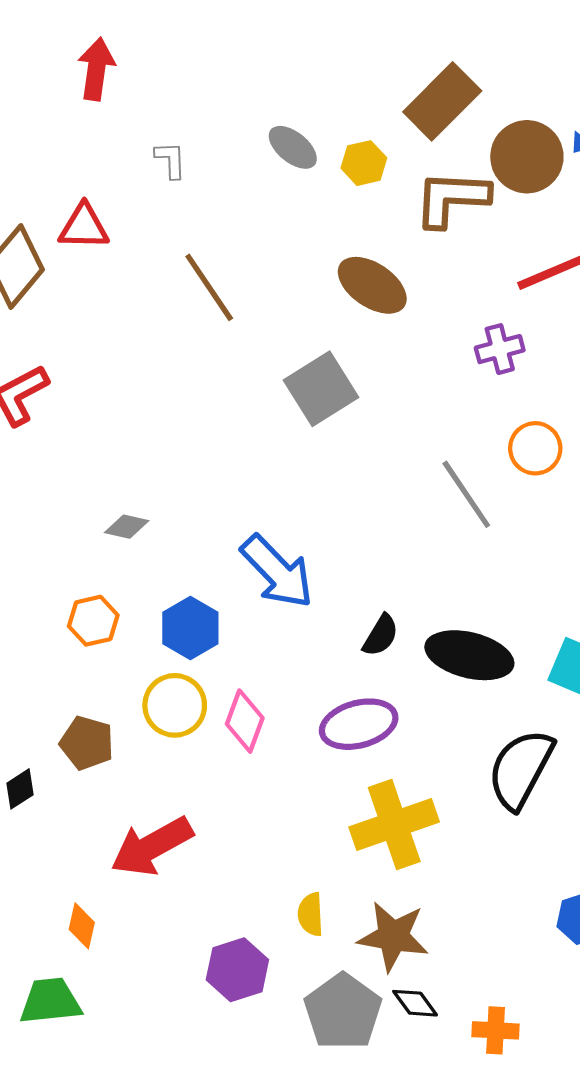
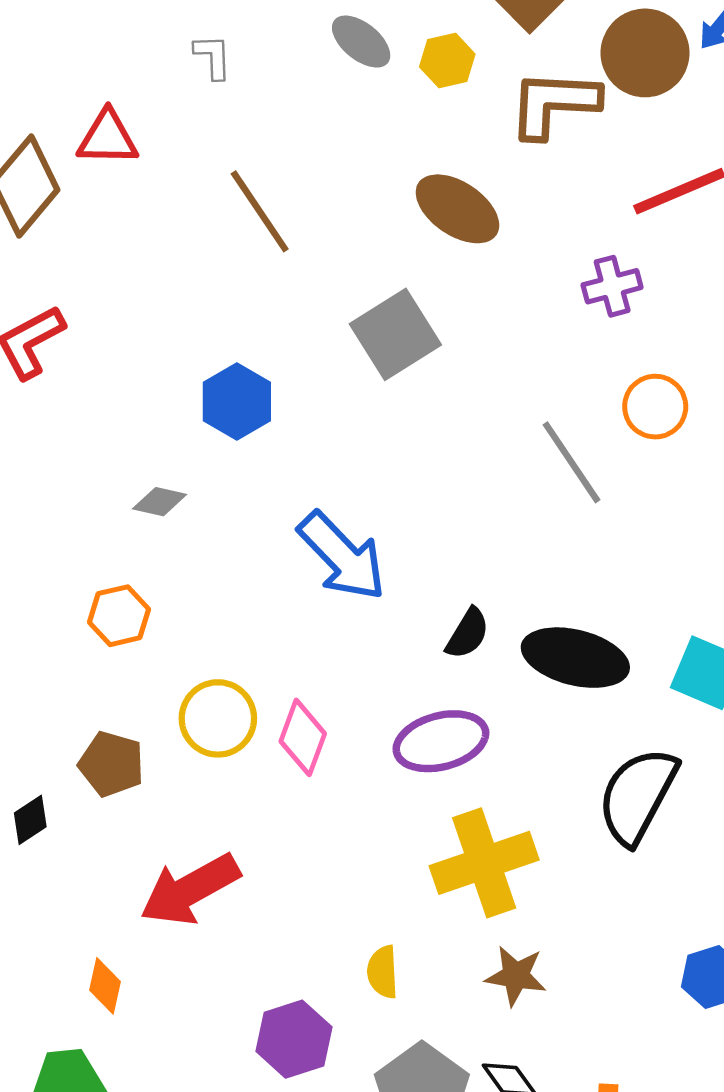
blue hexagon: (190, 628) -> (237, 402), moved
brown star: (393, 936) -> (516, 976), moved, size x0.7

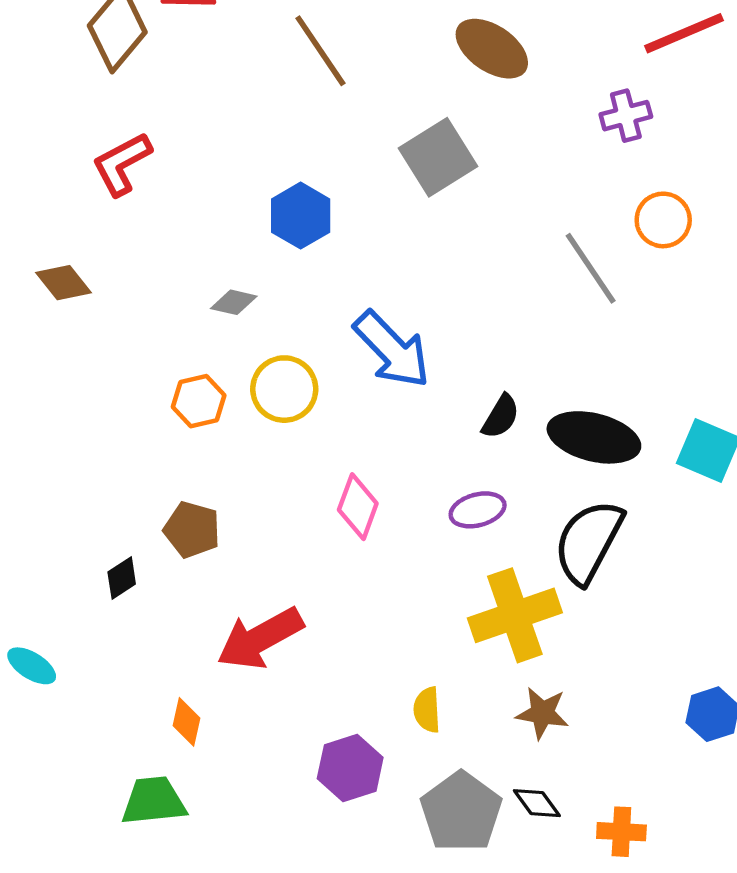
yellow circle: (218, 718) -> (284, 389), moved
purple ellipse: (441, 741) -> (478, 510), size x0.7
black semicircle: (637, 796) -> (588, 542), moved

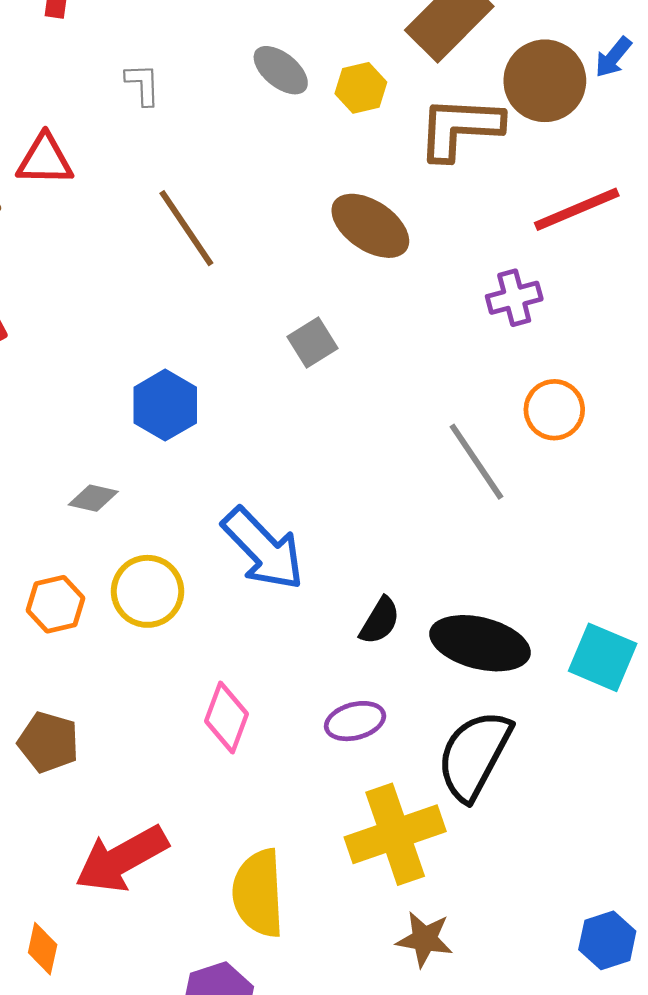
gray square: (438, 157) -> (313, 343), size x0.6
yellow semicircle: (427, 710) -> (258, 893), moved, size x1.8

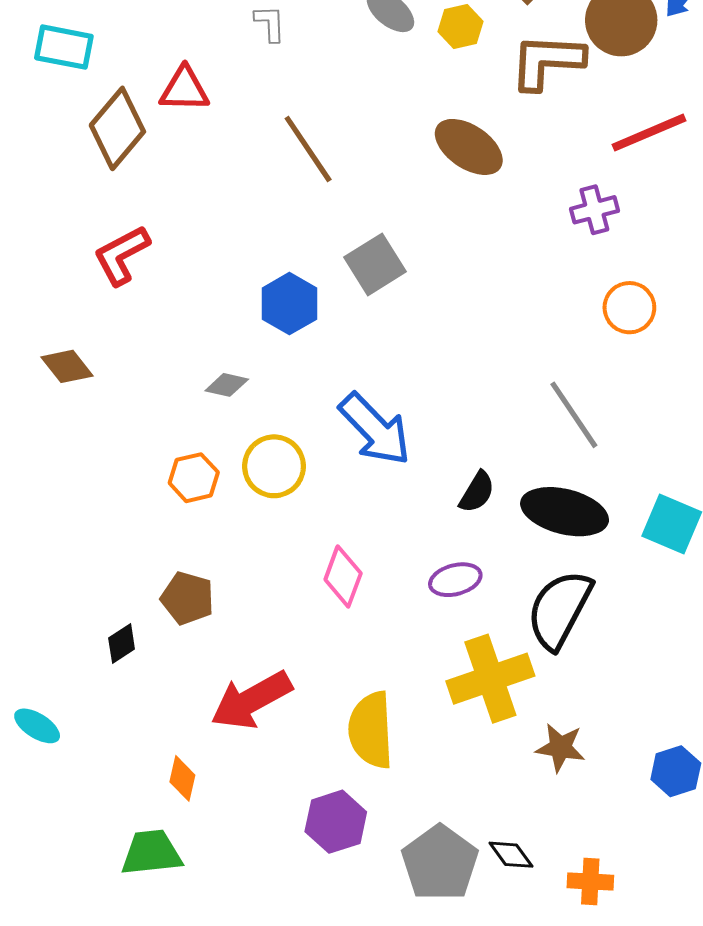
gray square: (313, 343) -> (375, 264), moved, size x1.4
gray line: (476, 462) -> (574, 415), moved
brown star: (425, 939) -> (560, 748), moved

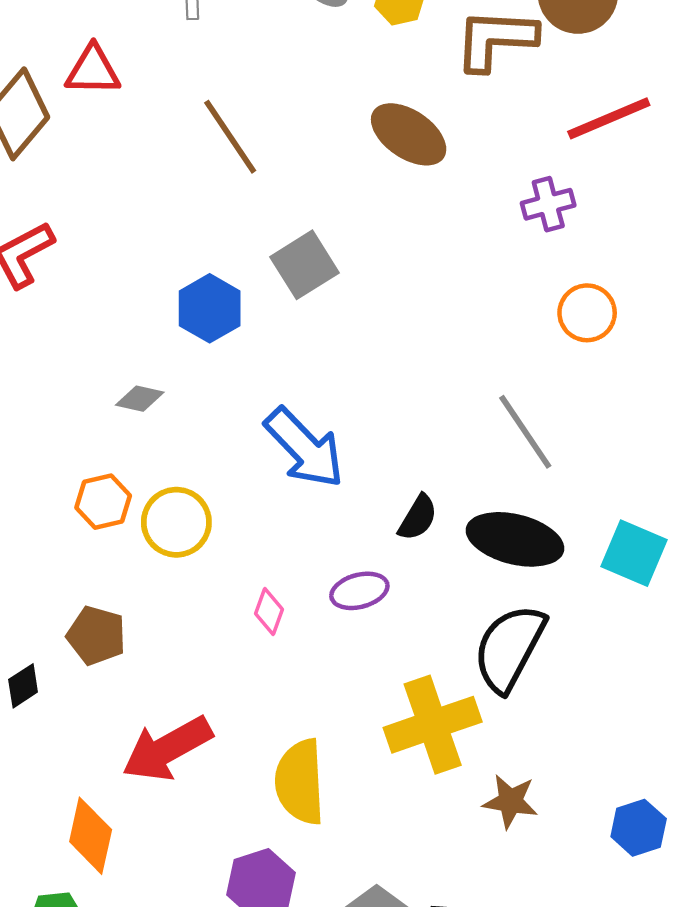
yellow circle: (274, 466) -> (176, 522), moved
pink diamond: (343, 577) -> (269, 611), size x0.7
purple ellipse: (455, 580) -> (359, 591), moved
orange diamond: (182, 778) -> (91, 836), size x1.5

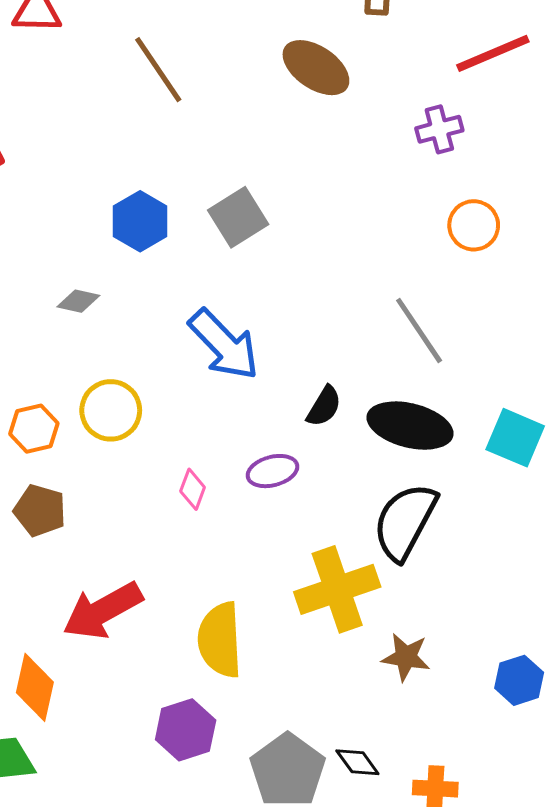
gray square: (304, 265) -> (238, 217), moved
orange hexagon: (103, 502) -> (34, 429), moved

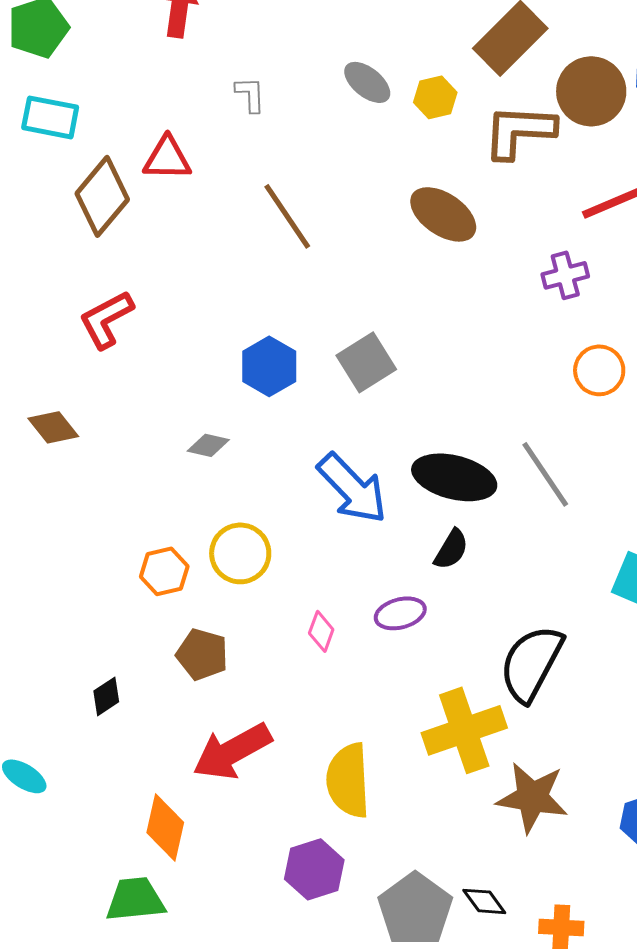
black ellipse: (410, 426) -> (454, 477), moved
brown pentagon: (40, 510) -> (202, 654), moved
brown star: (406, 657) -> (532, 797), size x1.5

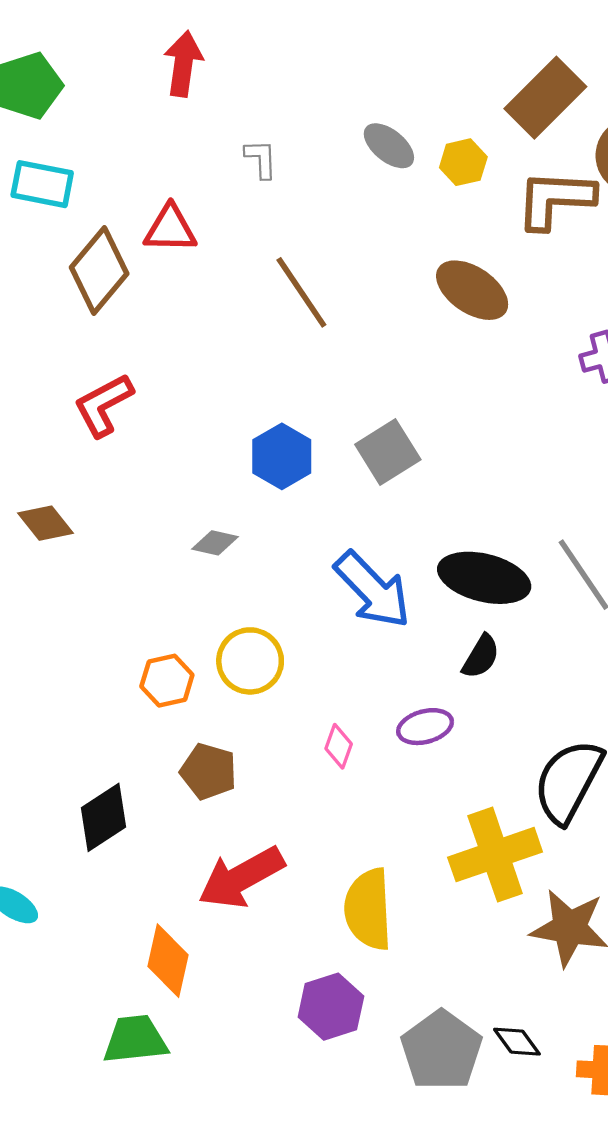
black diamond: (106, 696) -> (103, 817), size x1.6

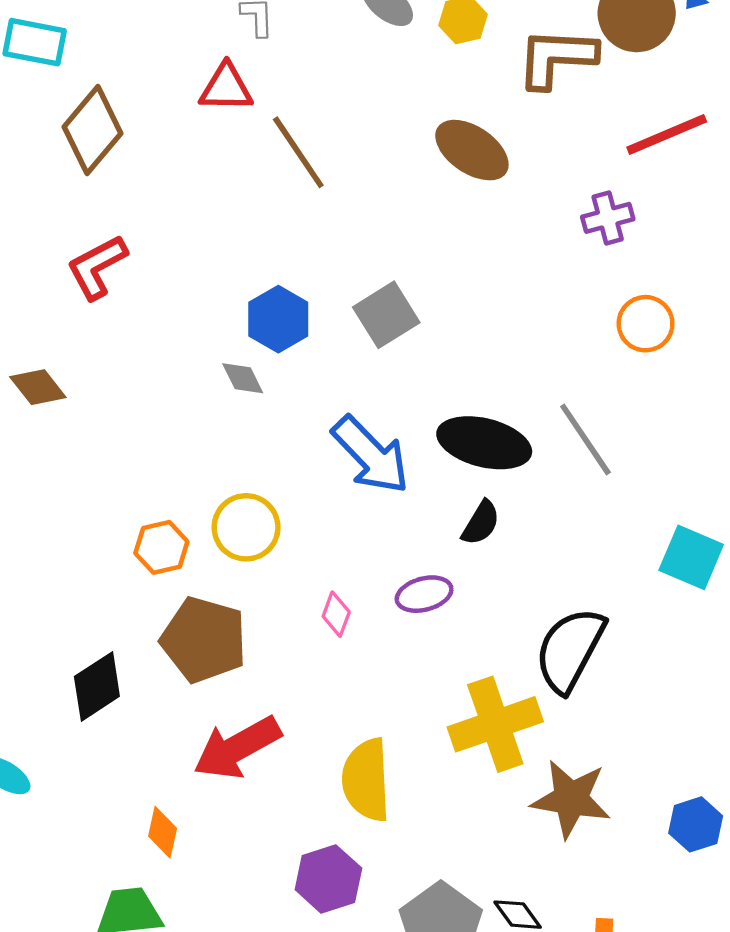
red triangle: (170, 229) -> (226, 88), moved
gray diamond: (215, 543) -> (243, 378), moved, turned 51
brown pentagon: (208, 771) -> (204, 640), size x1.5
orange diamond: (168, 961) -> (163, 832), size x0.7

